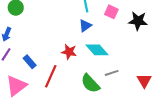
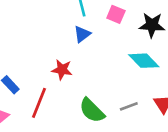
cyan diamond: (97, 50) -> (144, 61), moved
gray line: (112, 73) -> (129, 106), moved

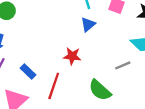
gray line: (129, 106) -> (123, 65), moved

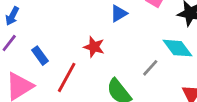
gray line: (123, 65) -> (150, 68), turned -35

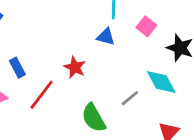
blue triangle: (119, 14) -> (106, 37), turned 36

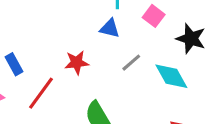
red star: (75, 67) -> (77, 62), turned -30
gray line: (130, 98) -> (131, 63), moved

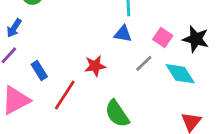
pink square: (154, 16) -> (163, 37), moved

